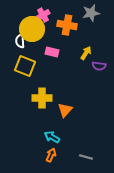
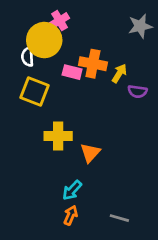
gray star: (91, 13) -> (140, 26), moved
orange cross: (67, 25) -> (93, 64), moved
cyan arrow: (52, 137) -> (72, 190), turned -77

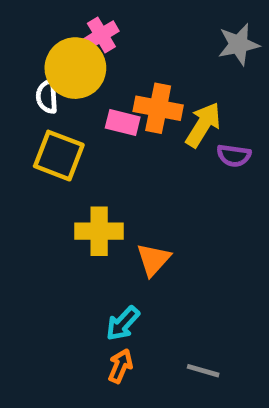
yellow arrow: (119, 73) -> (203, 125), size x1.4

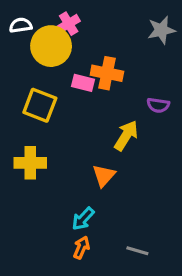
white semicircle: (47, 96) -> (21, 25), moved, turned 85
yellow arrow: (203, 125) -> (126, 136), moved
yellow cross: (99, 231) -> (30, 163), moved

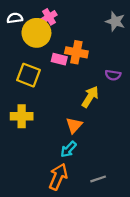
gray star: (161, 30) -> (115, 21), turned 30
cyan arrow: (83, 219) -> (68, 149), moved
orange arrow: (81, 248) -> (58, 177), size x1.6
gray line: (137, 251) -> (98, 179), turned -35

